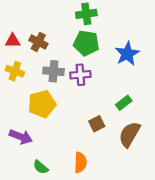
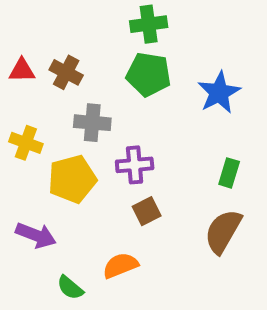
yellow cross: (15, 71) -> (26, 143), moved
purple cross: (80, 75) -> (135, 165), moved
green rectangle: (124, 103) -> (229, 173), moved, turned -35
brown square: (97, 124) -> (147, 211), moved
orange semicircle: (80, 162) -> (120, 265), moved, turned -114

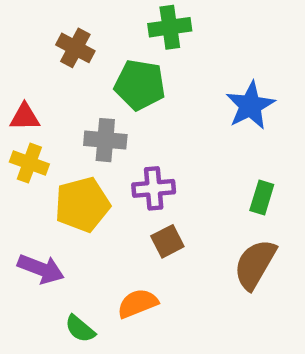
red triangle: (22, 70) -> (25, 117), moved
brown cross: (66, 72) -> (75, 48), moved
green pentagon: (149, 74) -> (140, 85), moved

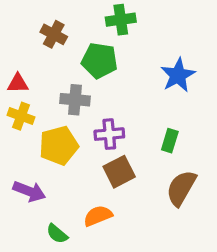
green rectangle: (262, 198) -> (170, 141), moved
brown square: (167, 241) -> (119, 172), size x1.4

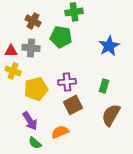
gray cross: (75, 100) -> (31, 48), moved
purple arrow: (29, 191) -> (30, 121), moved, turned 36

